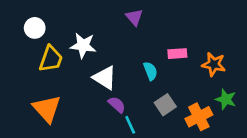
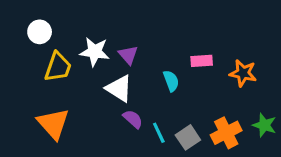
purple triangle: (134, 17) -> (128, 55), moved
green star: (226, 99) -> (264, 125), moved
gray square: (165, 105) -> (188, 137), moved
cyan line: (130, 125) -> (159, 133), moved

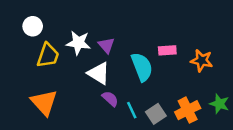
cyan semicircle: (171, 81) -> (142, 67), size x1.6

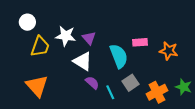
gray square: (156, 114) -> (130, 83), moved

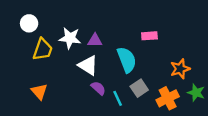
purple triangle: (89, 38) -> (95, 40), turned -48
pink rectangle: (140, 42) -> (149, 36), moved
orange star: (169, 51) -> (180, 69), moved, turned -30
orange triangle: (37, 86) -> (39, 92), size x0.7

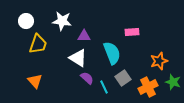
white star: (70, 38) -> (62, 21), moved

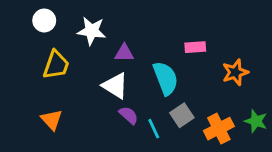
white circle: (26, 21) -> (44, 20), moved
orange star: (159, 61) -> (235, 72), moved

